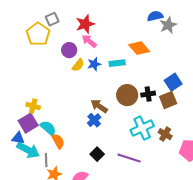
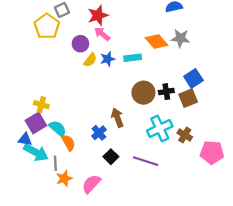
gray star: (168, 25) -> (180, 38), moved, turned 30
brown arrow: (99, 106) -> (117, 118), moved, turned 36
blue cross: (94, 120) -> (99, 133), moved

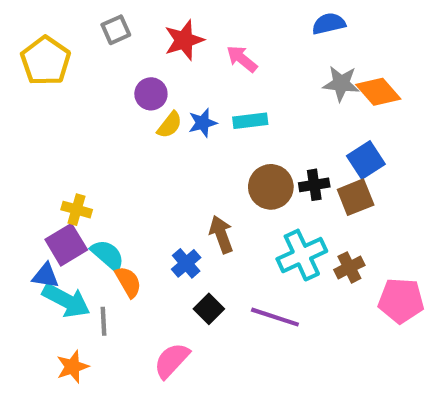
yellow pentagon: (47, 26) -> (46, 61), moved
pink arrow: (102, 34) -> (242, 59), moved
orange diamond: (157, 42) -> (378, 92), moved
brown cross: (185, 135) -> (349, 267), turned 32
orange star: (64, 178) -> (72, 367), moved

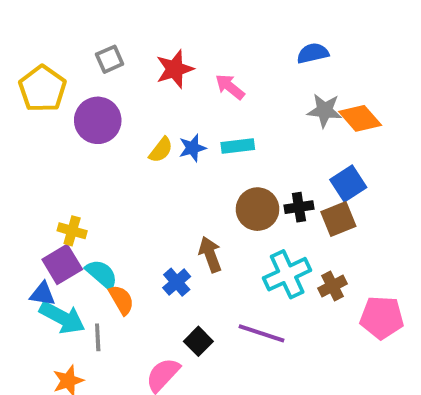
purple circle: (151, 94) -> (98, 120), moved, size x1.5
black square: (209, 309) -> (198, 341), moved

